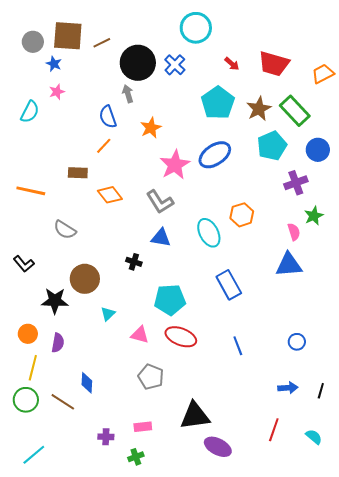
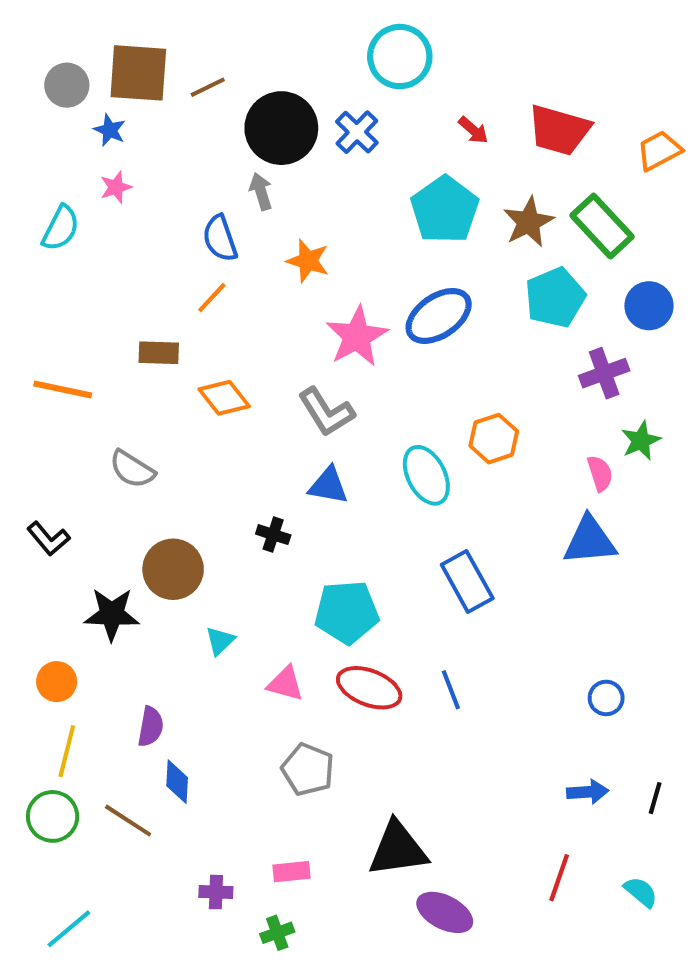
orange star: (151, 128) -> (308, 261), turned -30
purple semicircle: (58, 343) -> (151, 727), moved
blue line: (238, 346) -> (451, 690), moved

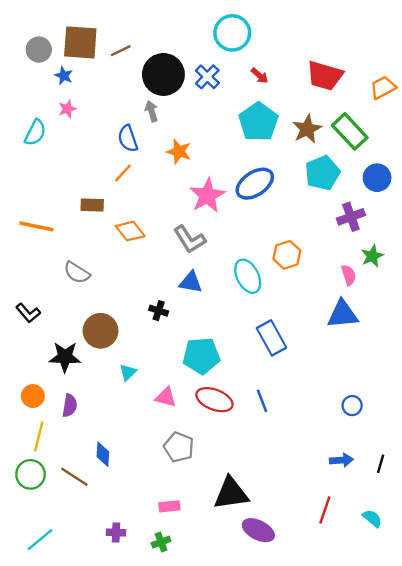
red arrow: (473, 130) -> (260, 76), moved
purple semicircle: (151, 727) -> (70, 406), moved
purple cross: (216, 892) -> (116, 533), moved

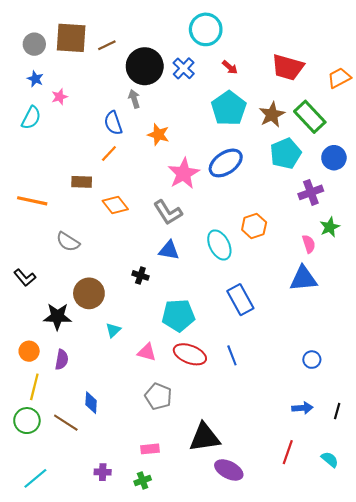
blue star: (64, 76) -> (35, 79), moved

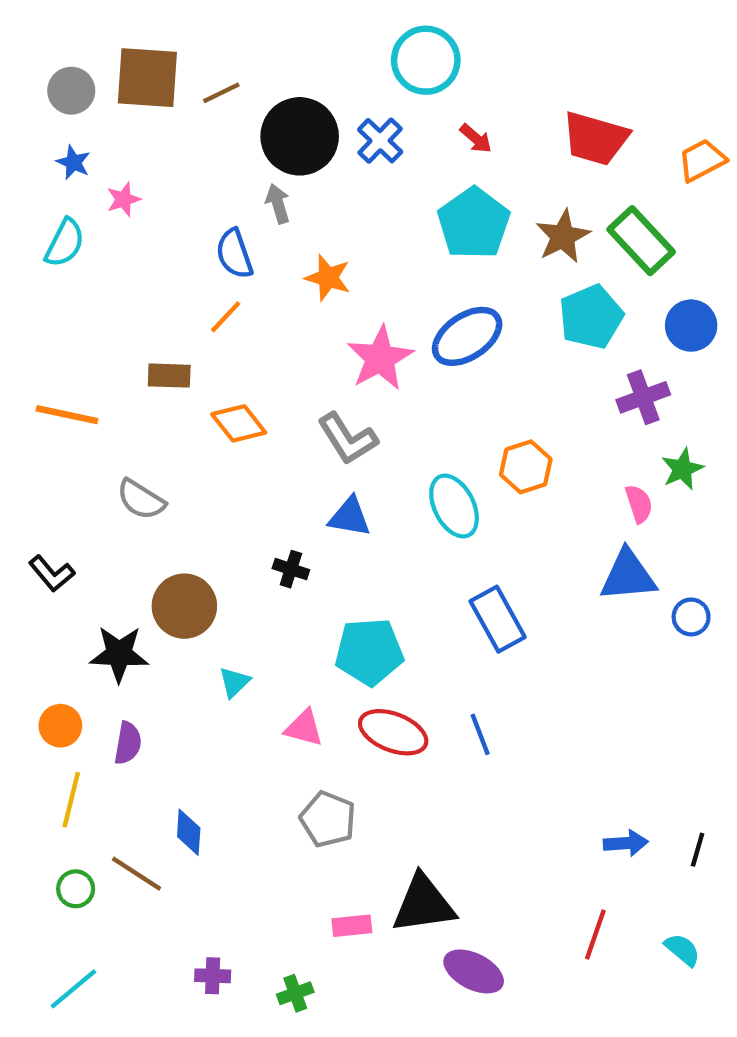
blue circle: (312, 360) -> (691, 617), moved
green circle: (27, 421) -> (76, 889), moved, size x0.7
pink rectangle: (150, 449) -> (352, 926), moved

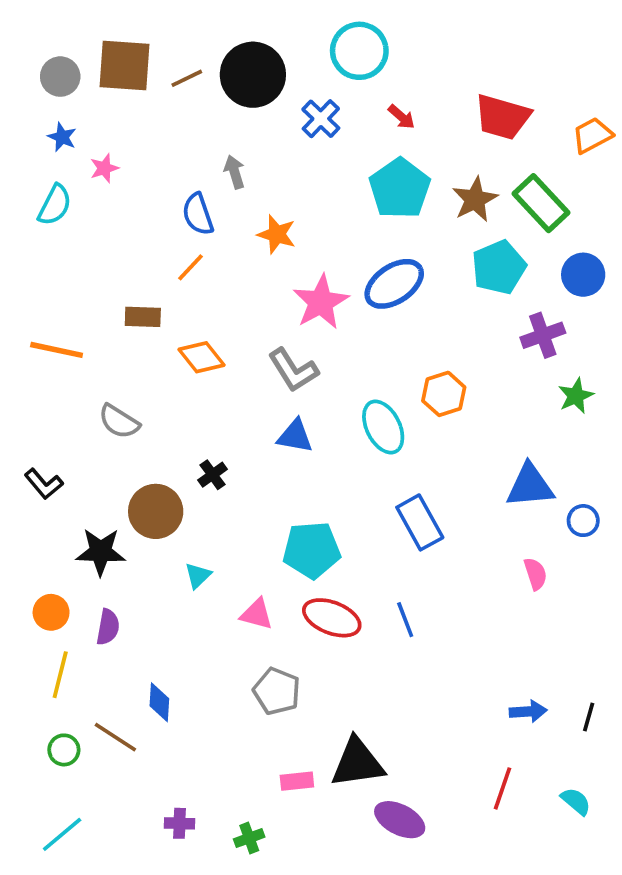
black circle: (300, 136) -> (253, 75), moved
pink semicircle: (639, 504) -> (535, 574), moved
black cross: (291, 569) -> (213, 475), moved, turned 36

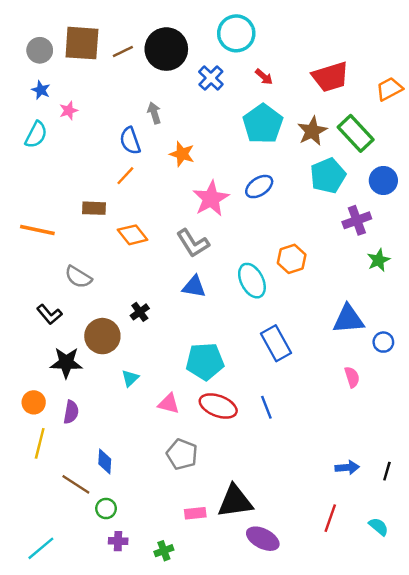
red trapezoid: (502, 117) -> (330, 77), turned -33
blue ellipse: (394, 284) -> (259, 187), size x0.7
black L-shape: (44, 484) -> (49, 314), moved
green circle: (64, 750) -> (106, 509), moved

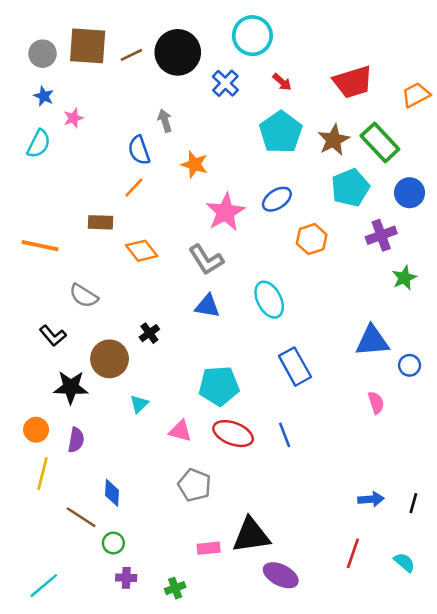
orange hexagon: (292, 259) -> (312, 239), moved

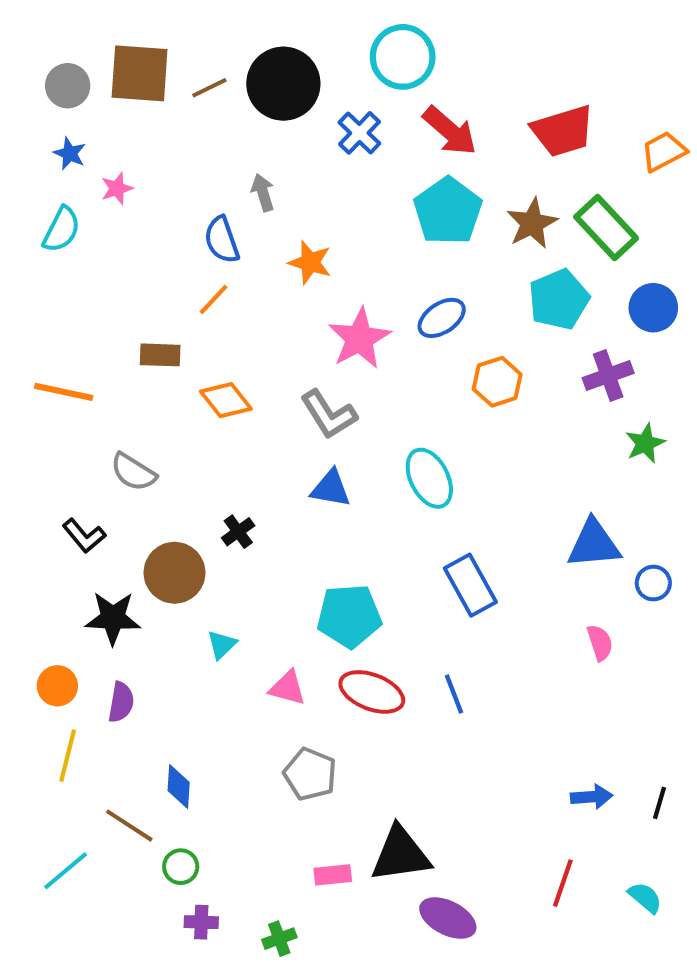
red arrow: (282, 82) -> (450, 131), size x1.8
cyan line: (44, 586) -> (66, 871), moved

